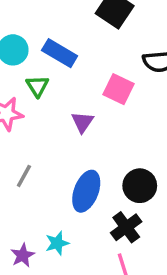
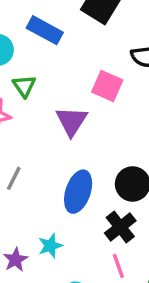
blue rectangle: (60, 53) -> (45, 30), moved
purple triangle: (82, 122) -> (72, 121), size x1.4

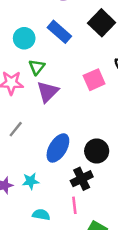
pink square: (107, 86) -> (94, 80), turned 30
purple triangle: (72, 121) -> (48, 92), moved

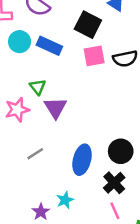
cyan circle: (24, 38) -> (20, 42), moved
pink square: (94, 80) -> (94, 56), moved, turned 30
gray line: (16, 129) -> (35, 154), turned 35

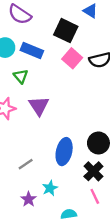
pink square: (94, 56) -> (72, 58), turned -36
green triangle: (38, 87) -> (21, 76), moved
gray line: (35, 154) -> (26, 164), moved

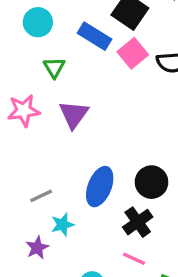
blue rectangle: (32, 50) -> (95, 36), moved
cyan star: (50, 188) -> (63, 225), moved
pink line: (95, 196) -> (134, 259), turned -49

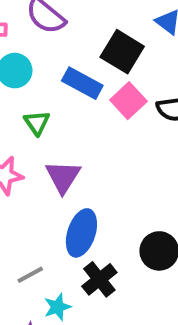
blue ellipse: (100, 187) -> (81, 233), moved
black cross: (138, 222) -> (99, 279), moved

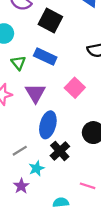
black square: (122, 52) -> (50, 20), moved
blue rectangle: (82, 83) -> (45, 57), moved
pink square: (128, 101) -> (75, 88), moved

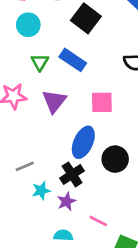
pink square: (75, 88) -> (102, 102), turned 36
blue ellipse: (48, 125) -> (83, 142), moved
purple star: (21, 186) -> (66, 201), moved

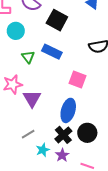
purple triangle: (54, 101) -> (32, 99), moved
pink square: (102, 102) -> (77, 79), turned 30
black circle: (115, 159) -> (87, 133), moved

